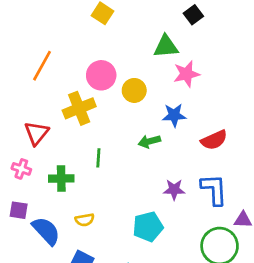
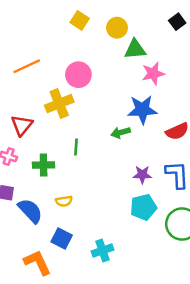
black square: (193, 15) -> (177, 22), moved
orange line: (42, 66) -> (27, 66), turned 36
yellow circle: (134, 90) -> (117, 28), moved
blue star: (174, 115) -> (142, 110), size x1.4
cyan pentagon: (148, 227) -> (143, 207), moved

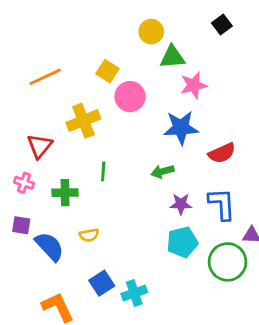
yellow square: (80, 20) -> (107, 71), moved
pink circle: (78, 75) -> (130, 97), moved
green arrow: (121, 132) -> (163, 171), moved
blue square: (62, 238) -> (102, 283), moved, turned 30

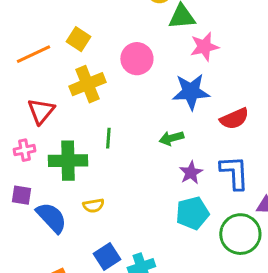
yellow square: (107, 71) -> (78, 39), moved
orange line: (45, 77) -> (34, 54), moved
pink cross: (24, 183) -> (25, 150), turned -30
green cross: (65, 193) -> (68, 161), size x1.4
purple star: (181, 204) -> (191, 173), turned -30

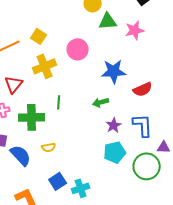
pink star: (204, 47) -> (135, 30), moved

